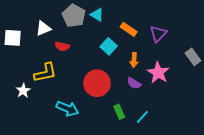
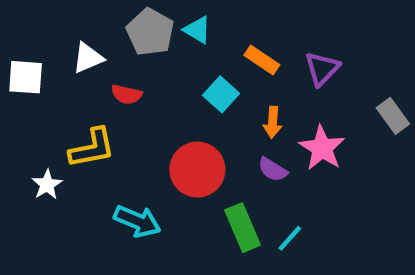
green rectangle: (119, 112) -> (243, 228), size x1.5

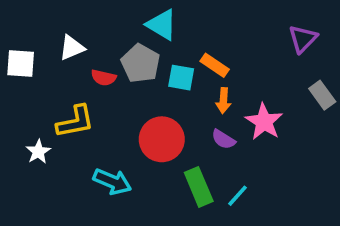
cyan triangle: (197, 30) -> (162, 25), size x1.4
gray pentagon: (150, 32) -> (141, 63), moved
orange rectangle: (262, 60) -> (215, 65), moved
purple triangle: (322, 69) -> (303, 39), moved
cyan square: (221, 94) -> (181, 78), turned -32

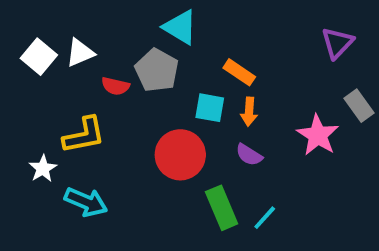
white square: (21, 63) -> (39, 57), moved, turned 36
cyan square: (181, 78) -> (210, 108), moved
pink star: (264, 122) -> (318, 135), moved
cyan arrow: (112, 182) -> (86, 202), moved

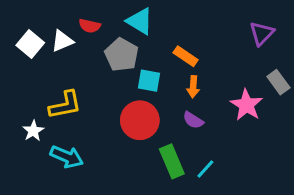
red semicircle: (115, 86) -> (90, 26), moved
cyan square: (210, 108) -> (149, 81), moved

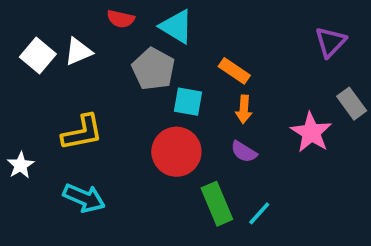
red semicircle: (90, 26) -> (121, 19), moved
white star: (33, 131) -> (21, 165), moved

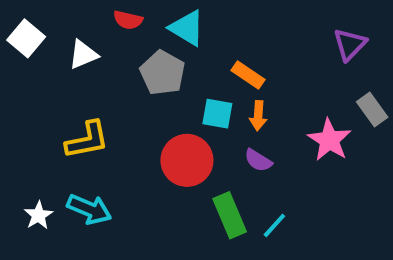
white square: (38, 55) -> (26, 38), moved
cyan square: (188, 102) -> (217, 114), moved
white star: (21, 165) -> (38, 215), moved

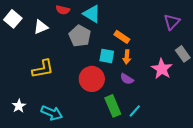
cyan arrow: (89, 209) -> (52, 113), moved

